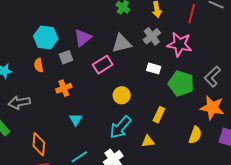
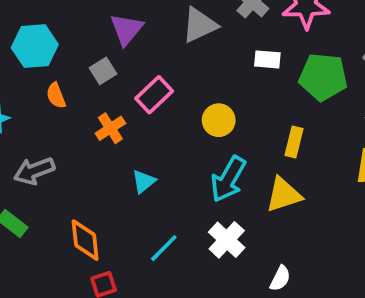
cyan hexagon: (46, 37) -> (35, 46), moved
pink rectangle: (103, 65) -> (154, 95), moved
cyan triangle: (76, 120) -> (144, 181), turned 32
yellow triangle: (148, 141) -> (284, 195), size x1.5

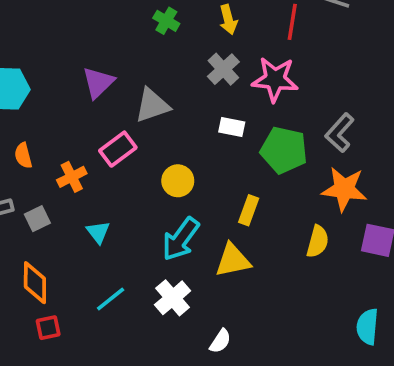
gray triangle: (199, 25) -> (152, 105), moved
gray square: (103, 71) -> (37, 219), moved
orange semicircle: (56, 96) -> (23, 156), moved
cyan triangle: (144, 181) -> (98, 232), turned -35

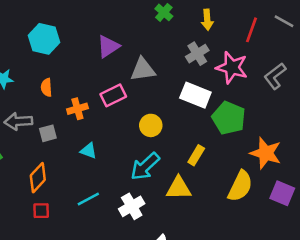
white rectangle: (232, 127) -> (195, 95), size x1.6
gray L-shape: (340, 133) -> (275, 76), moved
cyan triangle: (98, 232) -> (89, 151), turned -42
yellow semicircle: (318, 241) -> (240, 186), size x1.4
orange diamond: (35, 283) -> (38, 178), turned 32

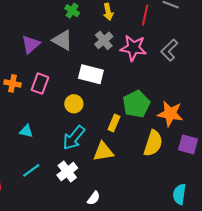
gray triangle: (143, 70) -> (62, 40), moved, turned 45
pink rectangle: (113, 95) -> (40, 84), turned -36
white rectangle: (195, 95) -> (91, 74), moved
orange cross: (77, 109) -> (13, 83), moved, turned 35
green pentagon: (229, 118) -> (136, 104), moved, turned 30

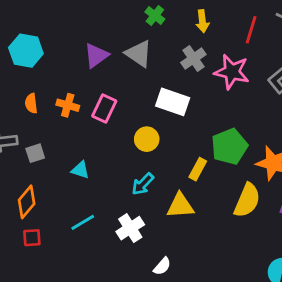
cyan arrow: (74, 138) -> (143, 184), size x0.7

